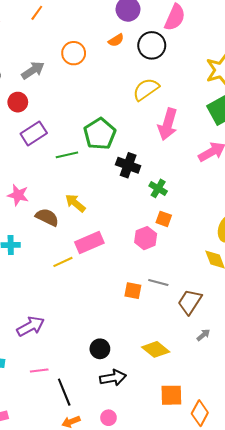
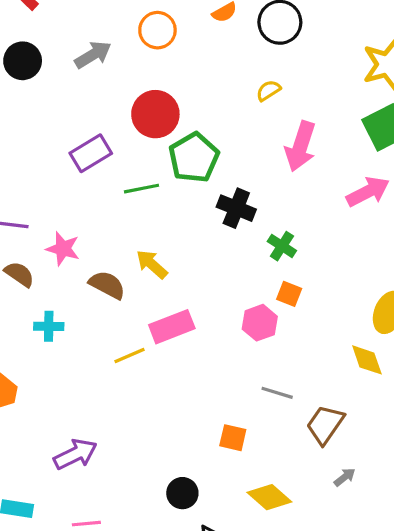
yellow semicircle: (146, 89) -> (268, 91), size x0.6
red circle: (18, 102) -> (155, 114), moved, size x1.5
orange square: (133, 291) -> (233, 438), moved

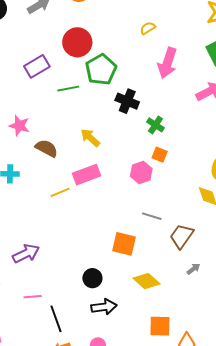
yellow arrow: (152, 264) -> (90, 138), moved
orange square: (233, 438) -> (124, 244), size x1.4

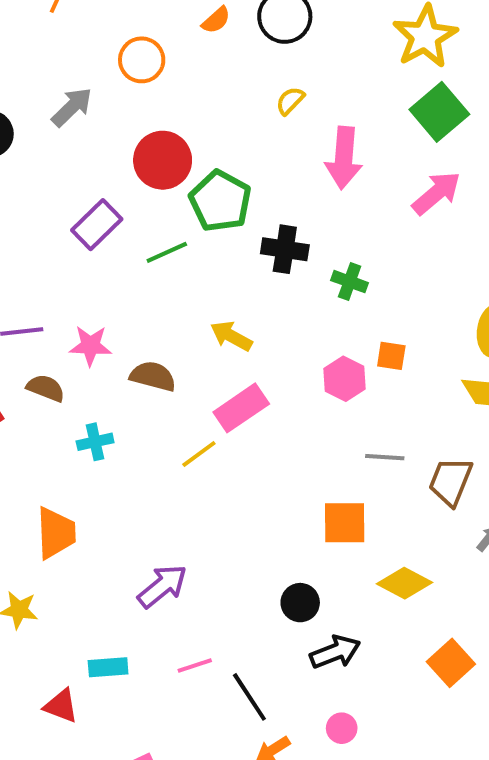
orange square: (160, 155) -> (391, 356), moved
orange square: (160, 326) -> (451, 663), turned -30

